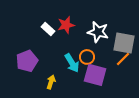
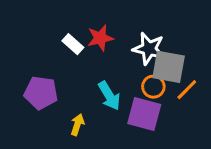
gray square: (124, 43) -> (169, 67), moved
orange circle: (87, 57) -> (153, 87), moved
purple pentagon: (27, 61) -> (41, 93), turned 30

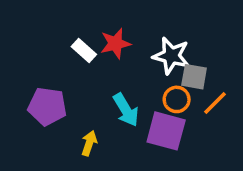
gray square: (169, 67) -> (194, 77), size x0.7

